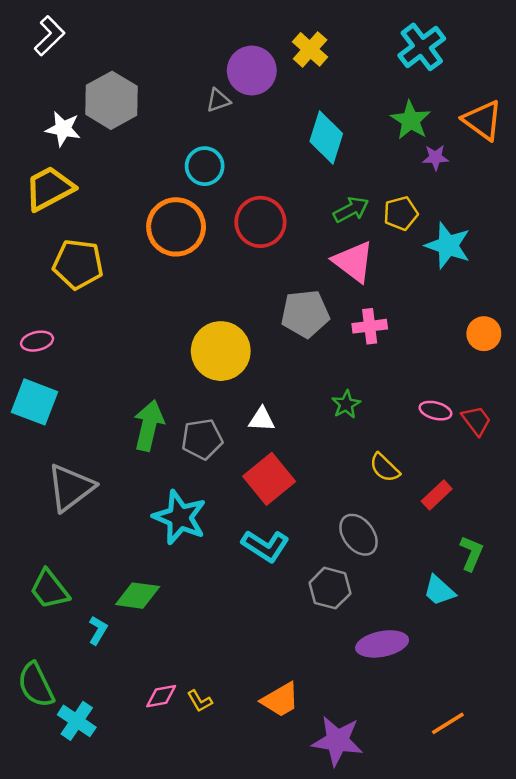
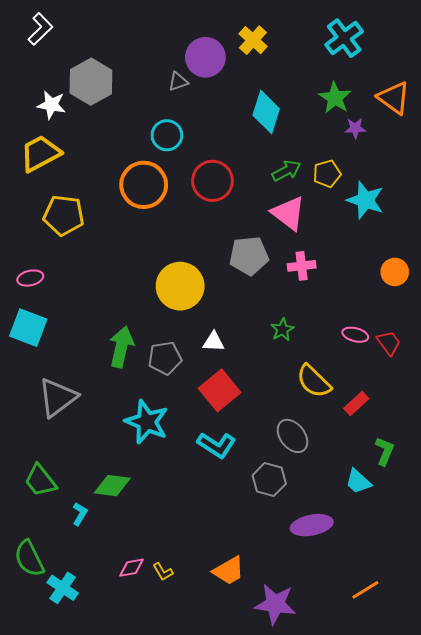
yellow semicircle: (385, 468) -> (314, 381), size x1.4

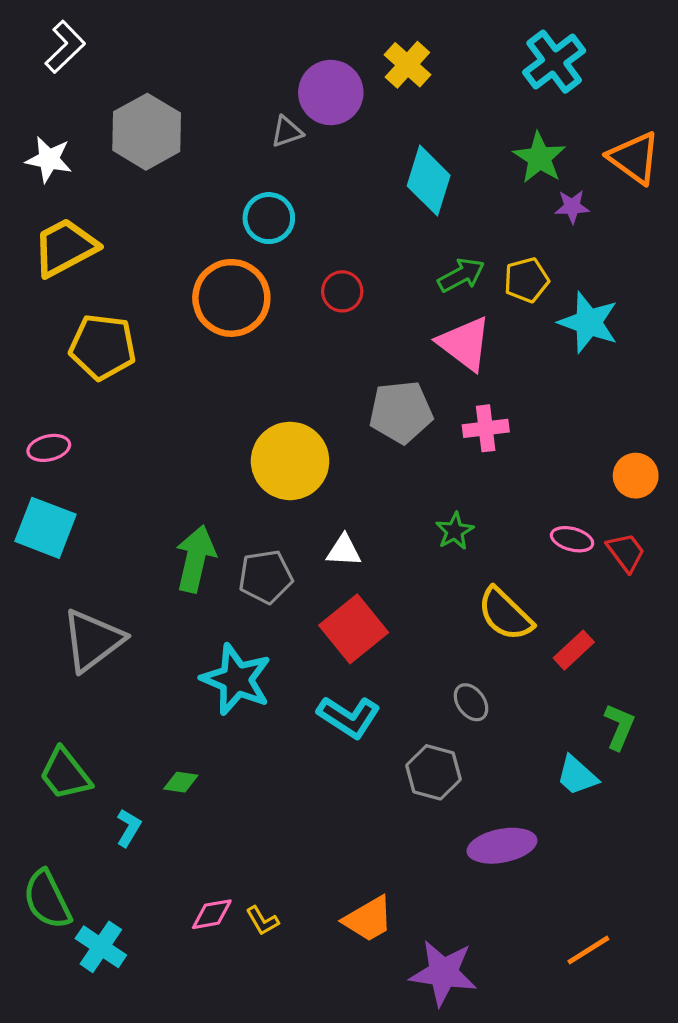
white star: (52, 105) -> (49, 159), moved
red circle: (212, 181) -> (342, 291), size x0.6
orange circle: (395, 272) -> (636, 476), moved
gray ellipse: (292, 436) -> (471, 702), size x0.7
green diamond: (112, 486) -> (181, 782), size x0.6

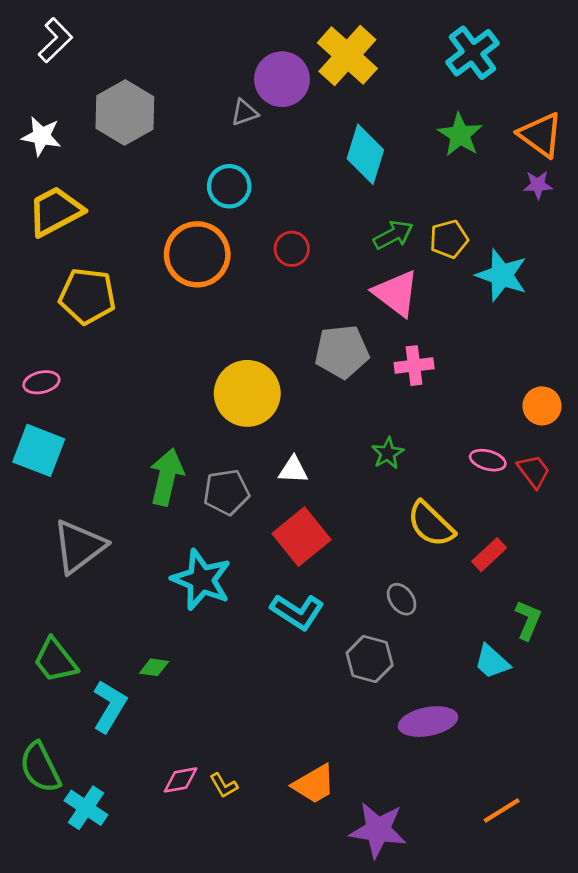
yellow cross: (407, 65) -> (347, 56), size x1.5
purple star: (572, 207) -> (538, 185), moved
cyan L-shape: (129, 828) -> (110, 706), size x1.6

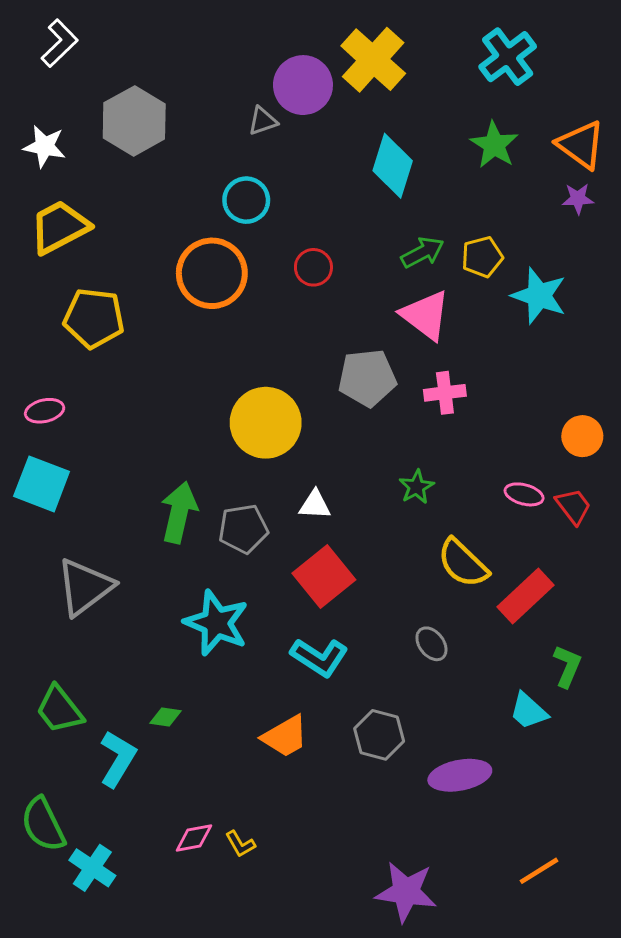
red rectangle: (489, 555) -> (526, 596), size x1.5
gray hexagon: (370, 659) -> (379, 735), moved
orange trapezoid: (314, 784) -> (285, 736), moved

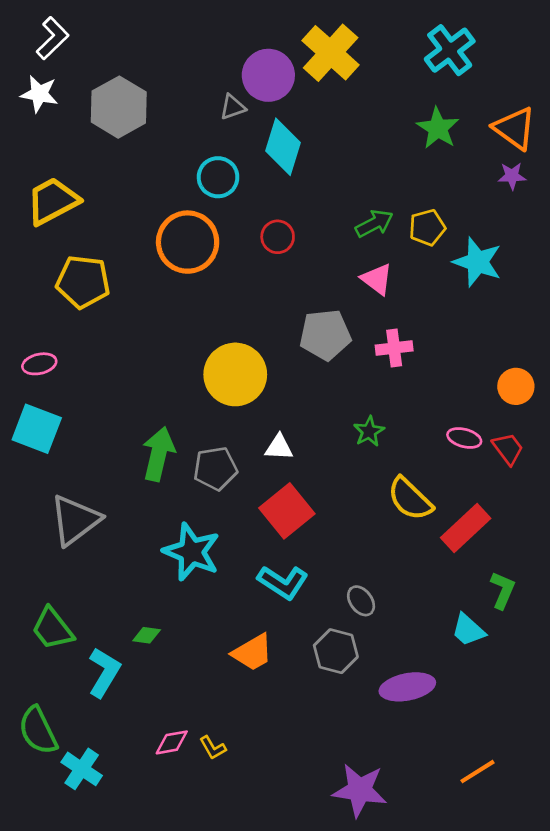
white star: (45, 146) -> (39, 94), moved
cyan diamond: (393, 166) -> (283, 147), moved
pink triangle: (425, 315) -> (377, 279), size x0.7
gray ellipse: (431, 644) -> (361, 601), moved

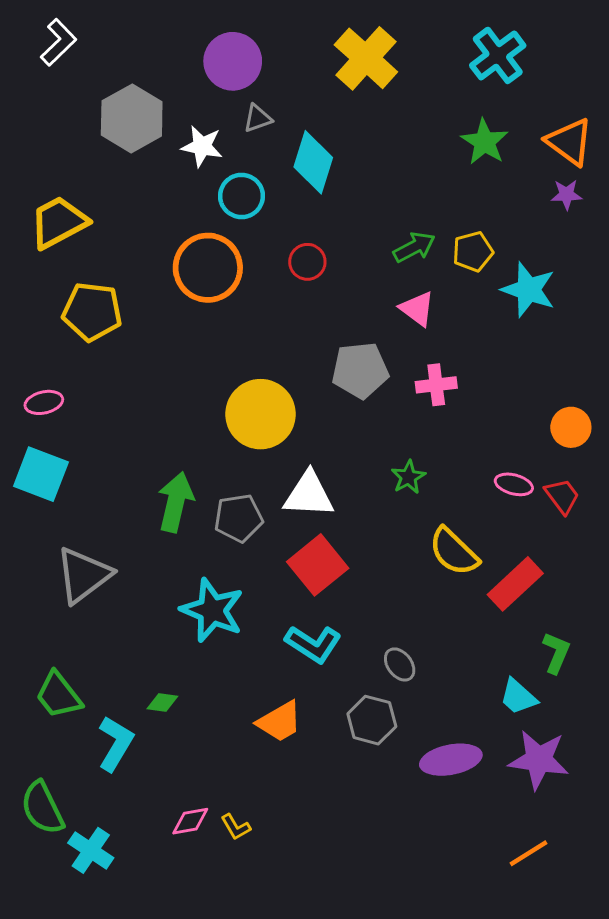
purple circle: (268, 75) -> (233, 61), moved
white star: (39, 94) -> (202, 146), moved
white triangle: (279, 447) -> (309, 495), size x1.6
purple star: (360, 790) -> (539, 760), moved

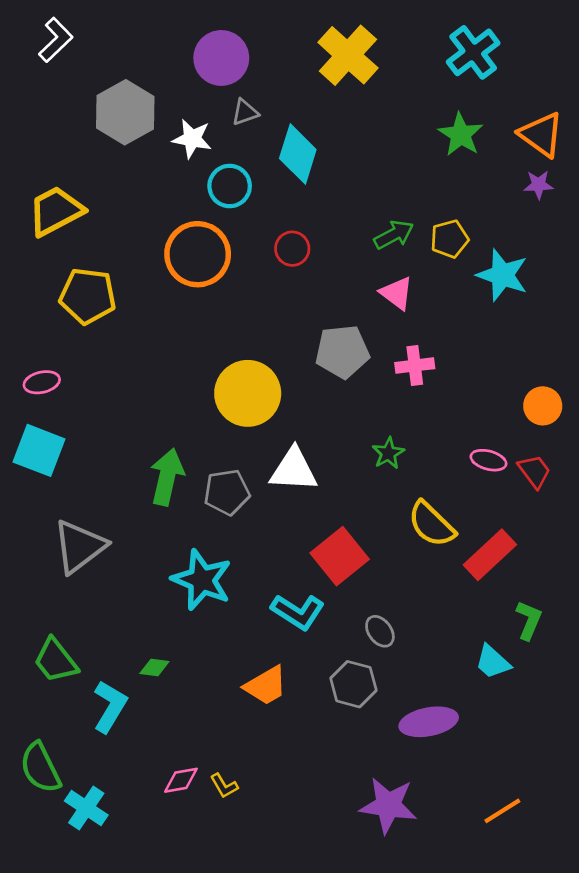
red square: (318, 565) -> (340, 556), moved
purple star: (539, 760) -> (388, 805), moved

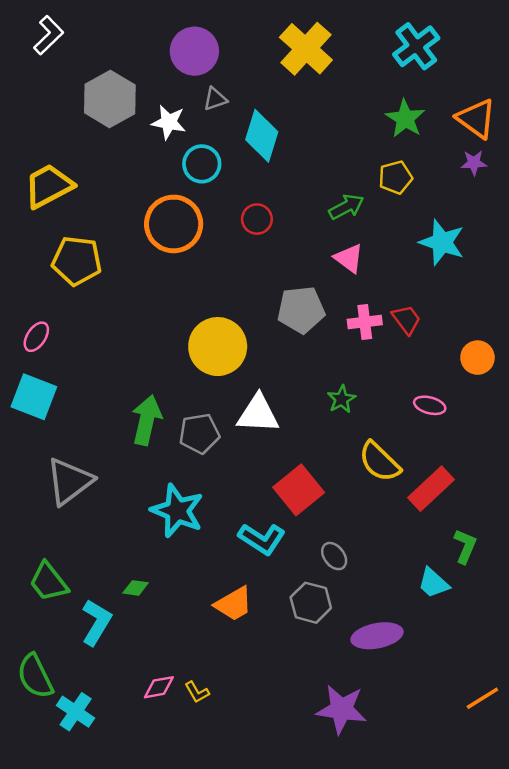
yellow pentagon: (449, 239) -> (395, 177), moved
pink ellipse: (42, 382) -> (36, 337), turned -44
red trapezoid: (534, 471) -> (406, 320), moved
orange line: (502, 811) -> (482, 698), moved

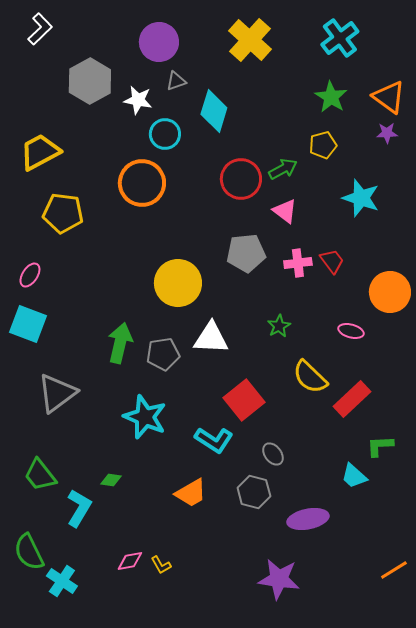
red circle: (257, 219) -> (241, 179), moved, size x1.6
orange circle: (478, 358) -> (390, 292), size x1.5
green L-shape: (465, 546) -> (380, 446), turned -116

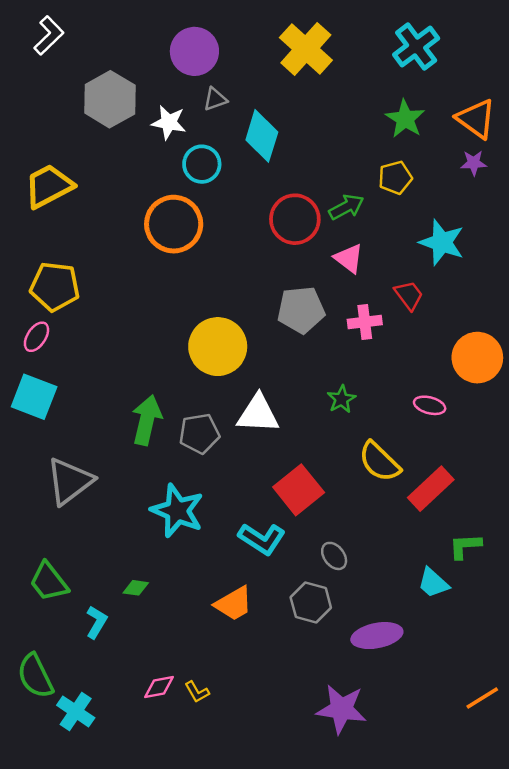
yellow pentagon: (63, 213) -> (55, 287), moved
red trapezoid: (332, 261) -> (409, 295), moved
cyan L-shape: (79, 508) -> (96, 622), size x0.7

